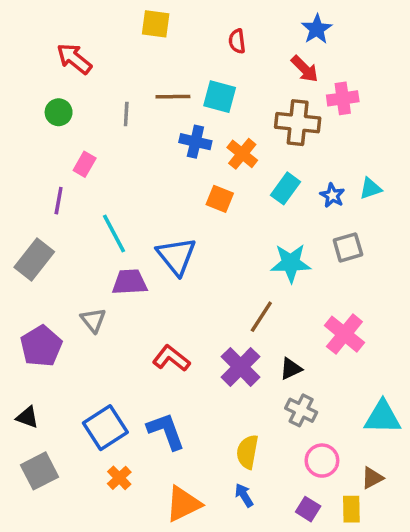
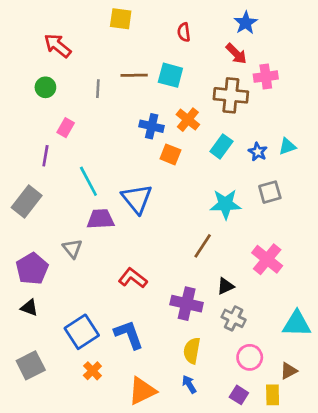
blue cross: (195, 142) -> (152, 126), moved
purple cross: (241, 367) -> (187, 304), moved, turned -32
black triangle: (27, 417) -> (29, 308), moved

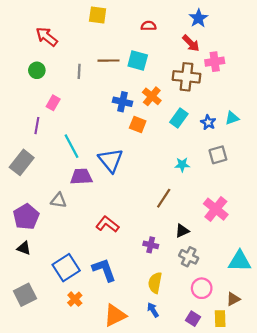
red semicircle: (184, 32) -> (149, 26), turned 96
cyan star: (225, 204) -> (182, 165), size x0.6
gray triangle: (72, 249) -> (59, 200), turned -42
purple cross: (187, 304) -> (151, 245), size x0.6

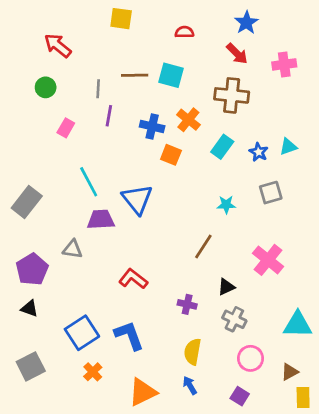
pink cross: (215, 62) -> (284, 64), moved
purple line: (37, 126) -> (109, 116), moved
yellow rectangle: (220, 319) -> (303, 397), moved

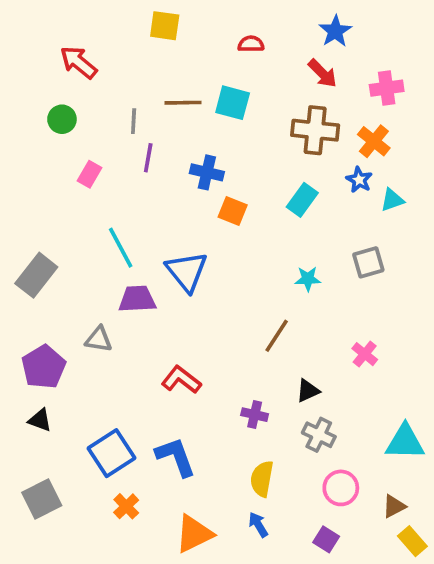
orange cross: (188, 120) -> (374, 141), moved
blue star: (259, 152) -> (359, 180), moved
pink cross: (268, 260) -> (365, 354), size x0.6
yellow rectangle: (303, 397) -> (412, 541), turned -40

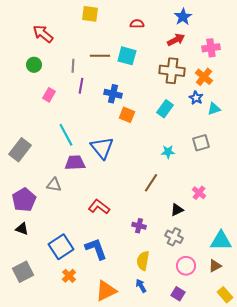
red arrow: (322, 73) -> (176, 40), turned -72
black triangle: (308, 391) -> (177, 210), moved
brown triangle: (394, 506) -> (215, 266), moved

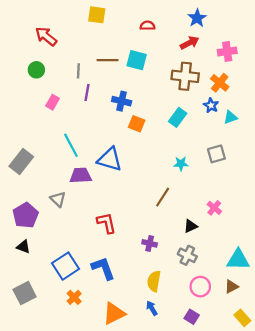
blue triangle: (102, 148) -> (110, 159), turned -35
gray triangle: (54, 185) -> (58, 199), turned 35
red L-shape: (99, 207) -> (106, 223), turned 40

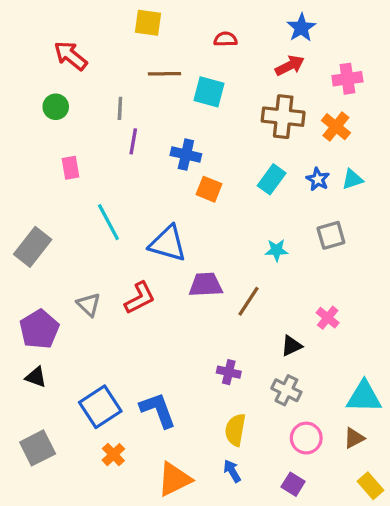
brown line: (108, 60) -> (164, 74), moved
pink rectangle: (53, 102) -> (71, 168), moved, turned -40
blue star: (211, 105) -> (318, 179), moved
purple trapezoid: (81, 175) -> (206, 285), moved
red L-shape: (106, 223) -> (140, 298), moved, turned 75

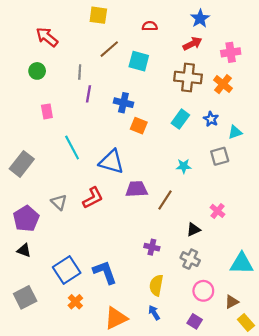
brown line: (164, 74) -> (109, 49), turned -40
cyan triangle: (352, 179) -> (235, 132), moved
brown triangle: (354, 438) -> (232, 302), moved

